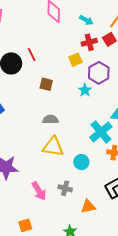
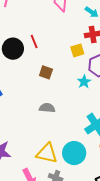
yellow triangle: (53, 147) -> (47, 153), moved
cyan circle: (81, 162) -> (74, 153), size x1.5

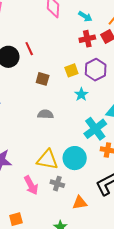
yellow square: (77, 50) -> (71, 70), moved
cyan star: (84, 82) -> (81, 94), moved

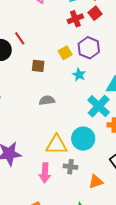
pink arrow: (31, 185) -> (45, 173), turned 42

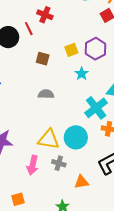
red cross: (75, 19) -> (45, 15), moved, turned 35

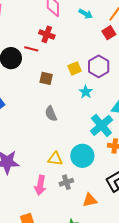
red line: (29, 29) -> (31, 49), turned -48
gray semicircle: (46, 94) -> (51, 114), turned -112
yellow triangle: (49, 139) -> (55, 159), size x0.7
gray cross: (59, 163) -> (66, 182), turned -32

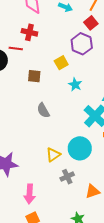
purple hexagon: (99, 66) -> (82, 44), moved
yellow triangle: (55, 159) -> (53, 155), turned -35
pink arrow: (40, 185) -> (30, 194), moved

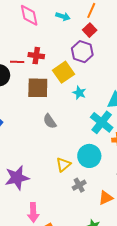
red cross: (29, 32) -> (36, 56), moved
yellow square: (61, 63) -> (63, 72), size x1.5
brown square: (34, 76) -> (38, 88), size x1.6
pink arrow: (30, 194) -> (33, 212), moved

